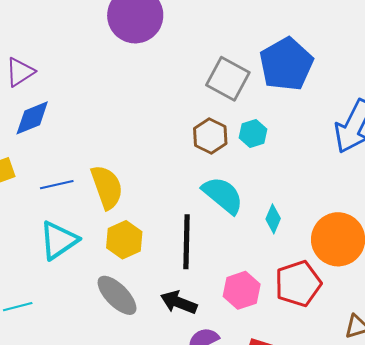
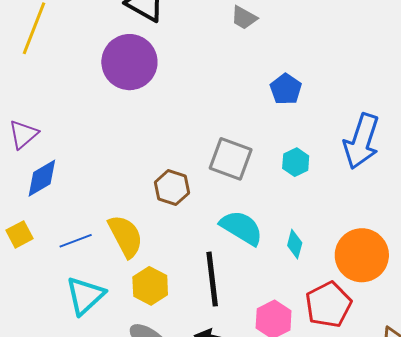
blue pentagon: (286, 64) -> (286, 89), size x0.6
gray square: (228, 79) -> (231, 159), moved
cyan hexagon: (253, 133) -> (296, 162), moved
brown hexagon: (210, 136) -> (172, 188), moved

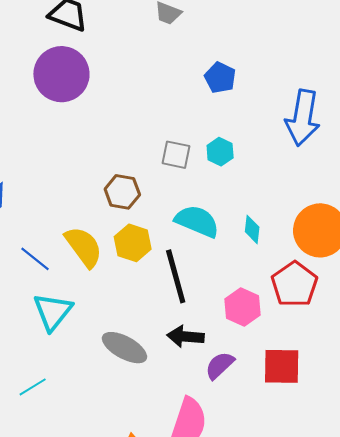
gray square: (231, 159) -> (176, 155), size x0.7
cyan hexagon: (296, 162) -> (220, 152), moved
blue line: (76, 241) -> (35, 259), turned 68
yellow hexagon: (150, 286) -> (133, 243), moved

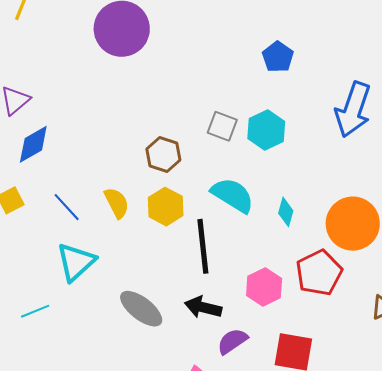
cyan hexagon: (220, 152) -> (266, 130), size x1.4
yellow semicircle: (84, 247) -> (117, 203), size x0.7
cyan line: (33, 387) -> (35, 311), moved

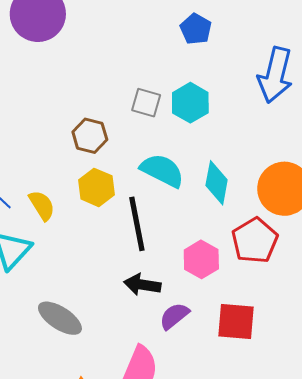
yellow semicircle: (117, 203) -> (42, 205), moved
cyan diamond: (286, 212) -> (217, 183), size x1.5
gray ellipse: (141, 309) -> (60, 318), moved

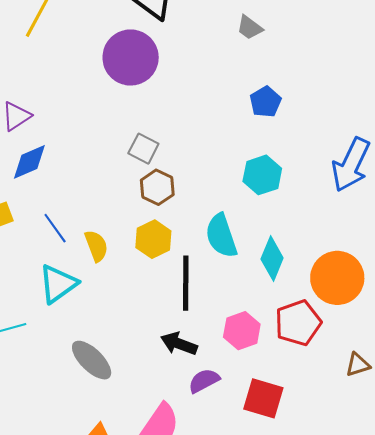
blue pentagon: (196, 29) -> (265, 102), moved
gray square: (146, 103) -> (143, 149), moved
cyan semicircle: (162, 170) -> (221, 236), turned -147

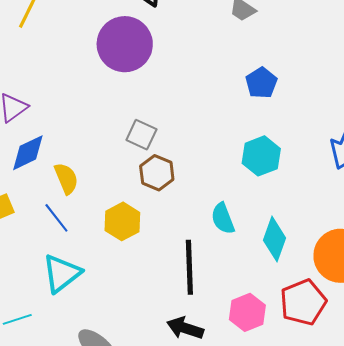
cyan semicircle: (221, 236) -> (223, 218), size x0.7
yellow hexagon: (153, 239) -> (122, 221), moved
yellow semicircle: (96, 246) -> (66, 178), moved

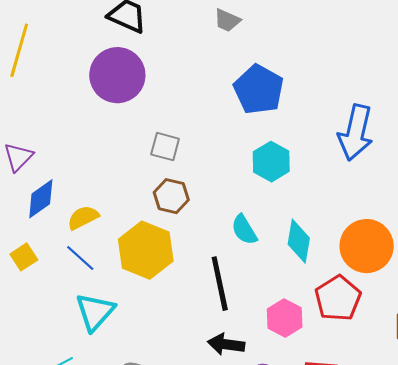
blue pentagon: (261, 83) -> (259, 89), size x1.6
gray square: (141, 135) -> (165, 147), moved
yellow semicircle: (66, 178) -> (83, 218), turned -84
yellow hexagon: (122, 221) -> (146, 250), size x1.5

